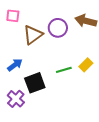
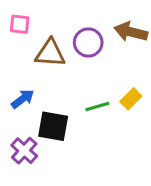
brown triangle: (33, 35) -> (50, 53), turned 40
black square: (35, 83) -> (53, 126), turned 30

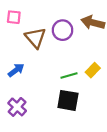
brown triangle: (50, 53) -> (35, 38), turned 45
black square: (53, 126) -> (68, 100), moved

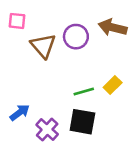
blue arrow: (16, 70) -> (20, 113), moved
purple cross: (17, 107) -> (47, 130), moved

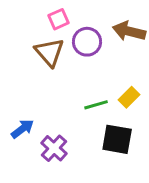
pink square: (17, 21) -> (58, 19), moved, turned -30
black square: (82, 122) -> (117, 139), moved

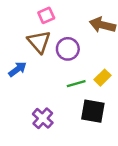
purple circle: (87, 42) -> (68, 49), moved
blue arrow: (22, 129) -> (18, 69), moved

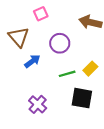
brown triangle: (39, 42) -> (19, 37), moved
blue arrow: (18, 69) -> (32, 61), moved

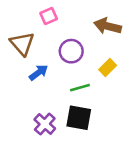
yellow rectangle: (90, 69) -> (108, 68), moved
black square: (82, 98) -> (79, 118), moved

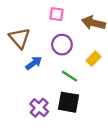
pink square: (49, 16) -> (57, 14), moved, turned 32
green line: (80, 88) -> (70, 76), turned 49

